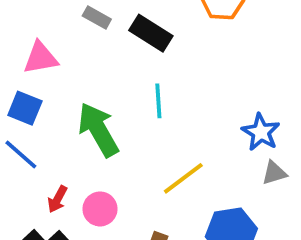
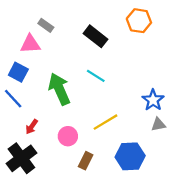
gray rectangle: (97, 17) -> (46, 25), moved
cyan line: (158, 101) -> (96, 76), turned -60
pink circle: (100, 209) -> (68, 136), moved

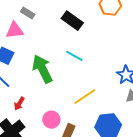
pink circle: (68, 136) -> (51, 120), moved

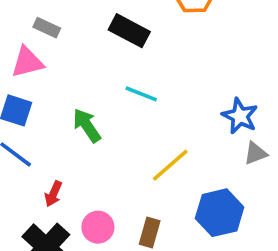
green arrow: (42, 69) -> (87, 125), size x0.7
pink circle: (51, 120) -> (98, 227), moved

